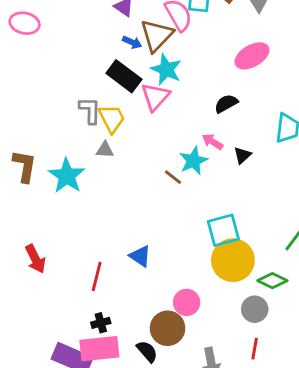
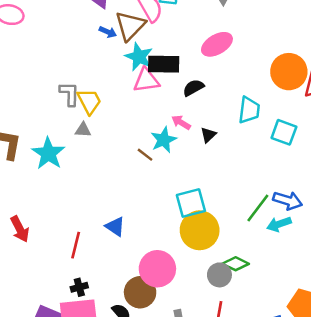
black rectangle: (124, 76) -> (164, 64), moved, turned -36
pink triangle: (155, 97) -> (146, 80), moved, turned 40
green diamond: (272, 281) -> (236, 264), moved
pink circle: (187, 302) -> (157, 269), size x1.5

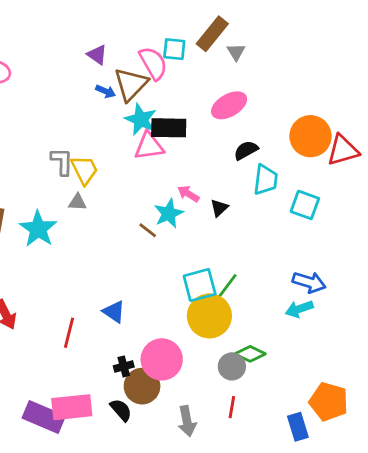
black semicircle: (193, 88) -> (246, 150), moved
green line: (258, 208) -> (225, 289), moved
black cross: (79, 287) -> (124, 366), moved

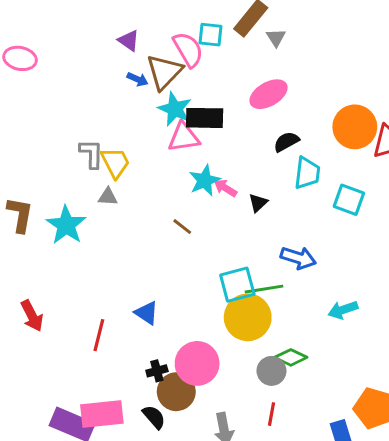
cyan star: (169, 213) -> (205, 180), moved
blue arrow: (309, 282) -> (298, 258), moved
green line: (225, 289) -> (264, 289), turned 44

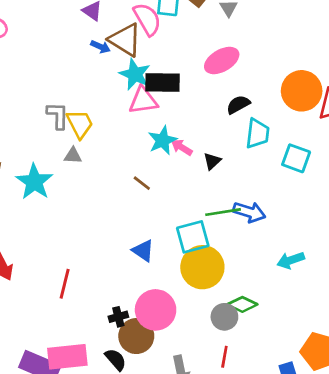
brown triangle: (164, 72) -> (125, 40), turned -42
green line: (264, 289) -> (223, 212), moved
blue triangle: (147, 313) -> (143, 251), moved

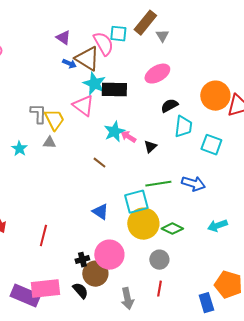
pink triangle: (143, 100) -> (83, 106), moved, turned 45
cyan star: (34, 182) -> (19, 149), moved, size x0.6
blue arrow: (249, 212) -> (193, 184), moved
cyan arrow: (291, 260) -> (217, 226), moved
green diamond: (242, 304) -> (172, 229), moved

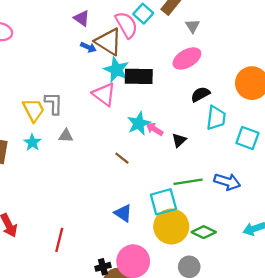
cyan square: (118, 34) -> (143, 14), turned 36
gray triangle: (162, 36) -> (193, 26), moved
yellow trapezoid: (54, 120) -> (33, 110), moved

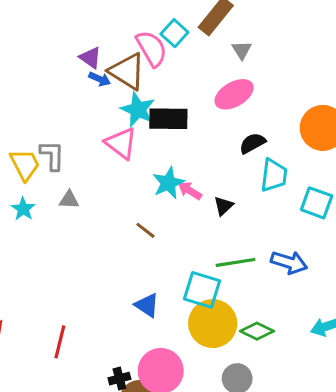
purple triangle: (82, 18) -> (90, 58), moved
cyan square: (163, 202) -> (202, 290), turned 32

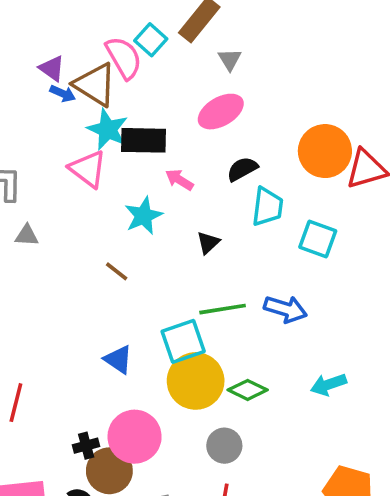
pink arrow: (190, 191) -> (179, 180), moved
cyan square: (202, 290) -> (183, 341), turned -36

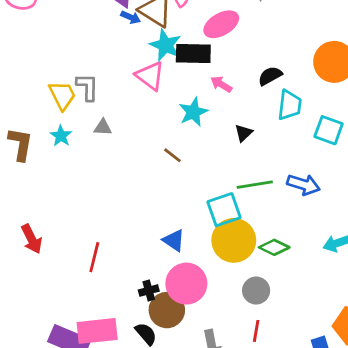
pink ellipse: (221, 112) -> (221, 24), moved
blue triangle: (118, 359) -> (174, 240), moved

